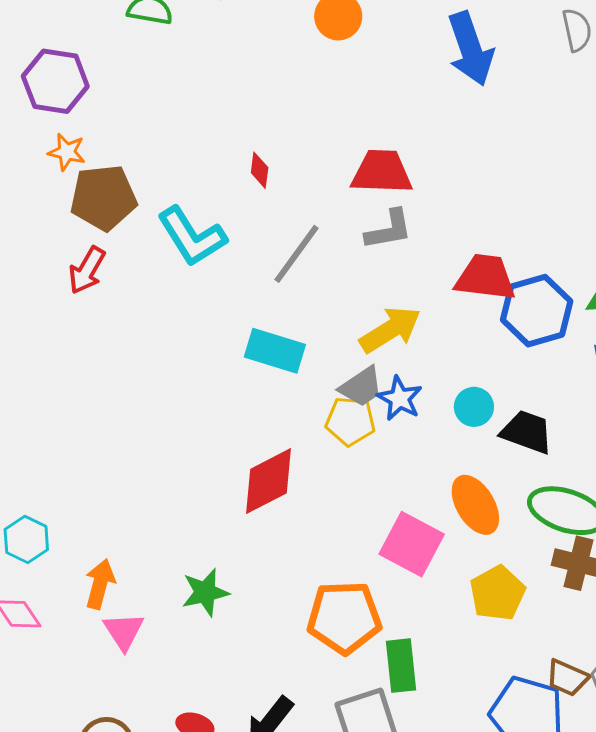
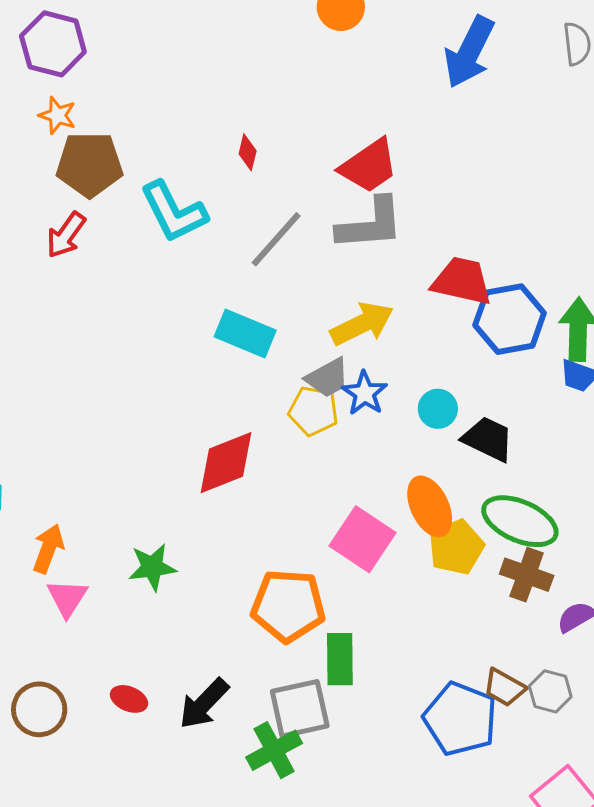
blue arrow: (470, 49) -> (469, 52), turned 40
red trapezoid: (382, 172) -> (369, 166), turned 138
gray L-shape: (389, 230) -> (370, 224), size x1.4
yellow pentagon: (497, 593) -> (456, 547), moved

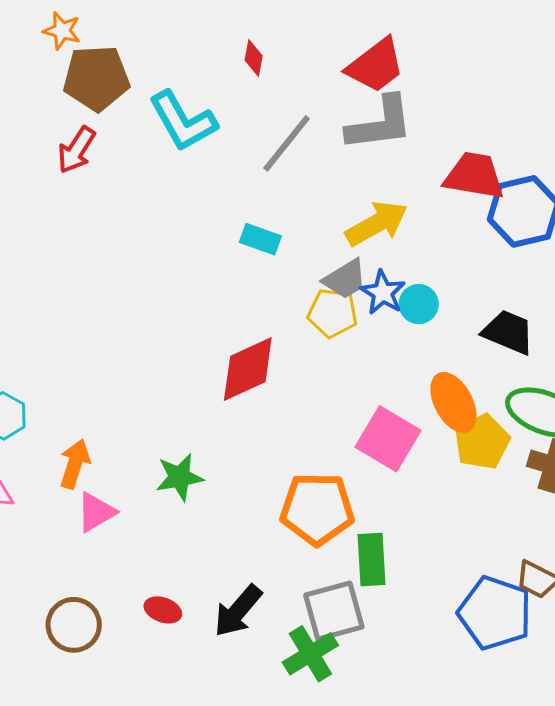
cyan rectangle: (245, 334) -> (260, 239), size x0.7
cyan circle: (438, 409) -> (419, 304), moved
pink triangle: (67, 598) -> (96, 512), turned 30

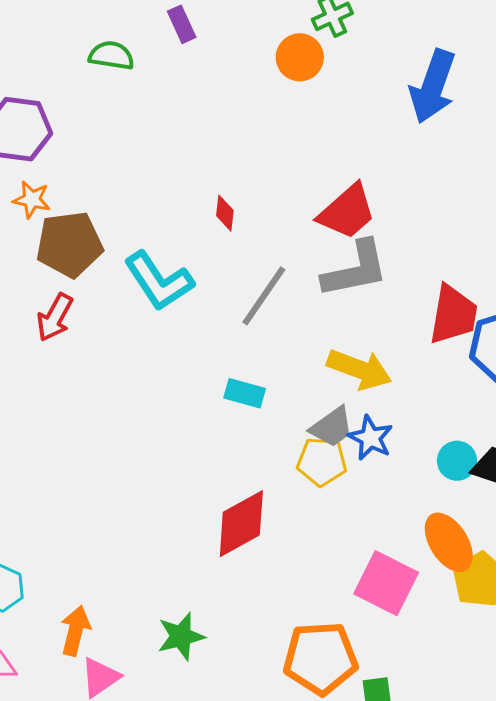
red trapezoid: (474, 176) -> (453, 315), turned 94
yellow arrow: (377, 224) -> (359, 369), turned 54
cyan circle: (419, 304) -> (457, 461), moved

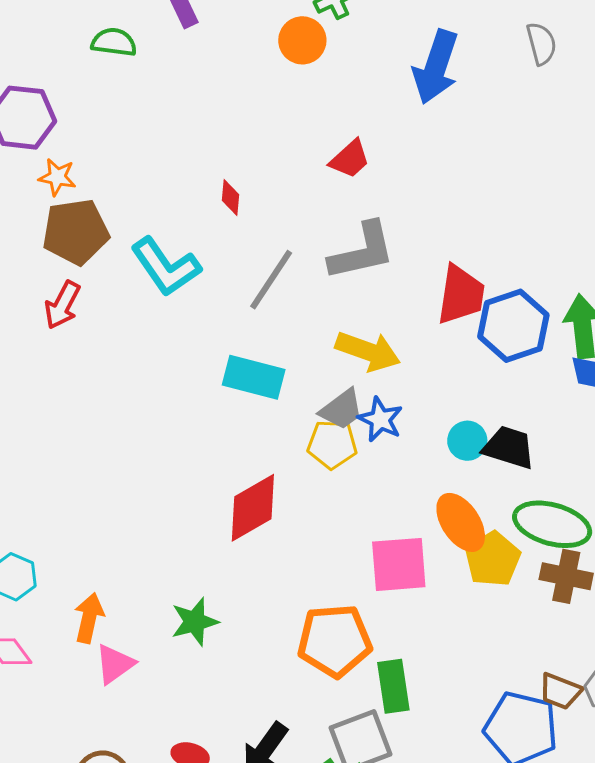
orange star: (32, 199) -> (57, 177), moved
red trapezoid: (347, 212) -> (350, 159), moved, size x0.7
cyan rectangle: (245, 393) -> (254, 377), size x1.5
pink square: (386, 583) -> (399, 564), turned -30

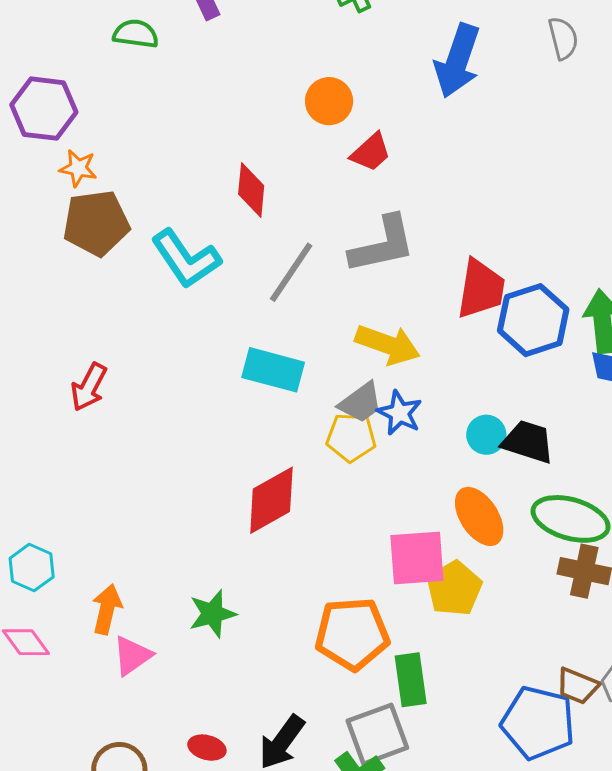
orange circle: (302, 40) -> (329, 101), moved
red diamond: (230, 198) -> (251, 190), size x1.5
red arrow: (62, 305) -> (89, 387), moved
yellow pentagon: (493, 559) -> (454, 588), moved

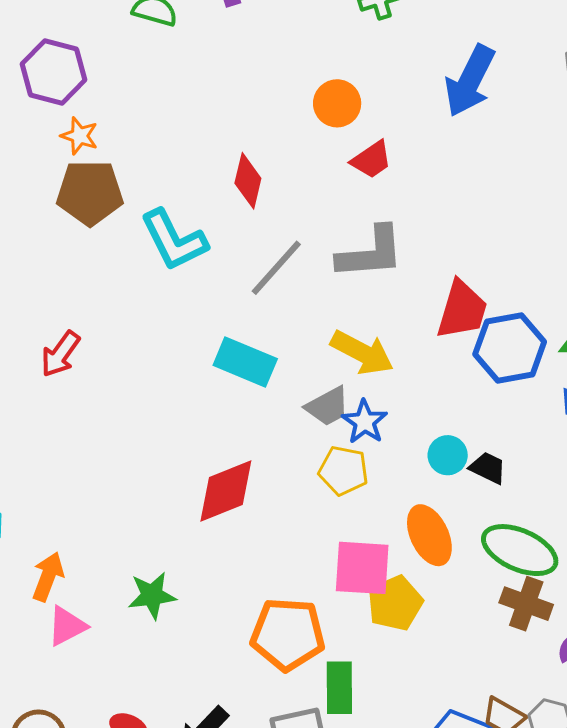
yellow pentagon: (351, 437) -> (343, 471), moved
black trapezoid: (528, 442) -> (488, 468), size x0.7

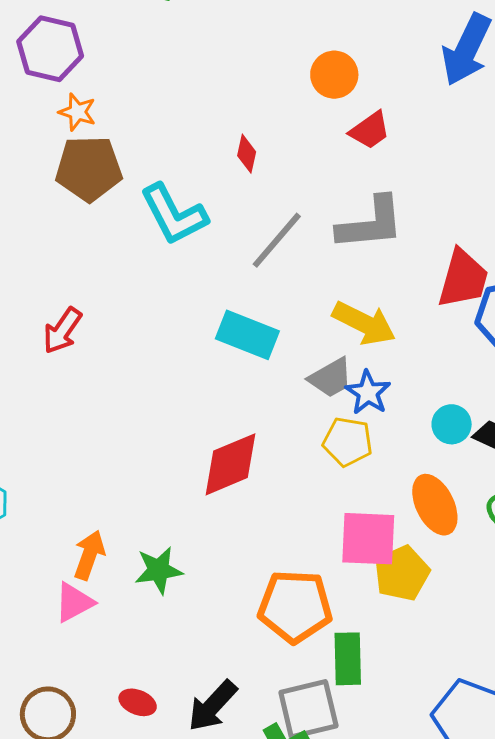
red diamond: (248, 181) -> (247, 154), size x0.7
orange arrow: (48, 577) -> (89, 555), moved

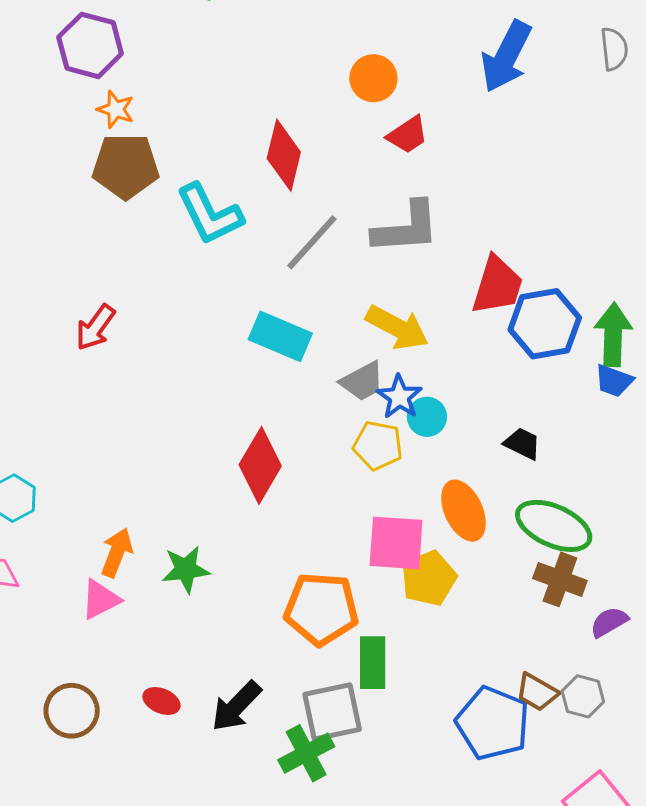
red diamond: (247, 154) -> (284, 155), size x1.8
cyan circle: (452, 424) -> (427, 417), moved
red diamond: (230, 464) -> (260, 465), turned -38

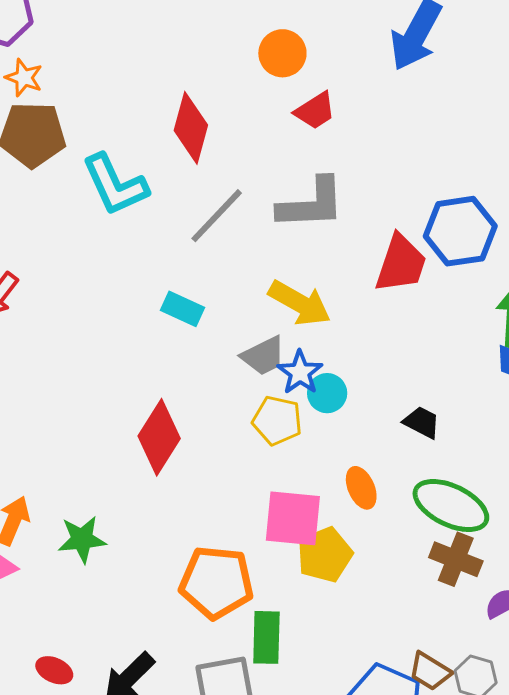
blue hexagon: (545, 324) -> (460, 231), moved
cyan rectangle: (280, 336) -> (183, 309), size x0.7
orange ellipse: (464, 511) -> (361, 488), size x0.7

